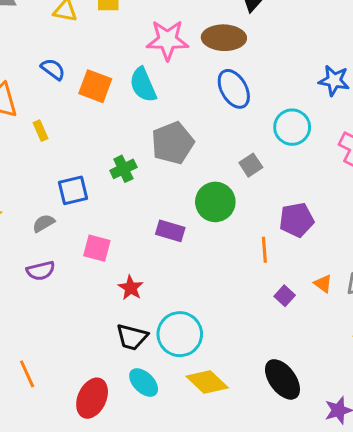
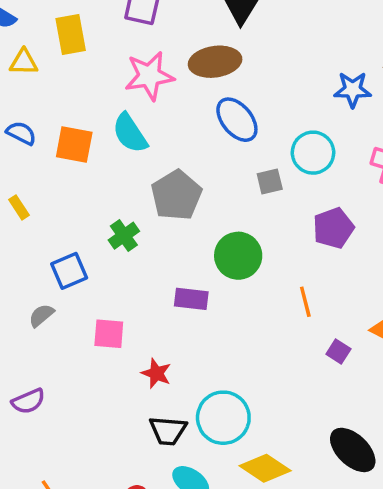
gray square: (251, 165) -> (270, 182), moved, turned 30
purple pentagon: (297, 220) -> (333, 228), moved
purple semicircle: (41, 271) -> (28, 401), moved

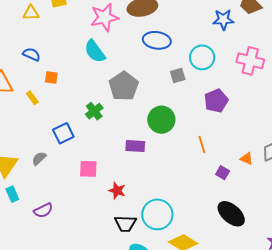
blue ellipse: (237, 120) -> (157, 40), turned -40
orange square: (74, 145) -> (51, 77), moved, size x0.6
gray semicircle: (41, 315) -> (39, 158), moved
black ellipse: (353, 450) -> (231, 214), moved

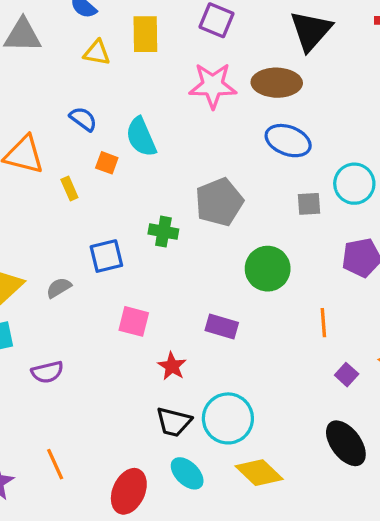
cyan semicircle: (95, 51) -> (141, 137), moved
green cross: (94, 111) -> (163, 232), turned 36
purple rectangle: (135, 146) -> (222, 327), moved

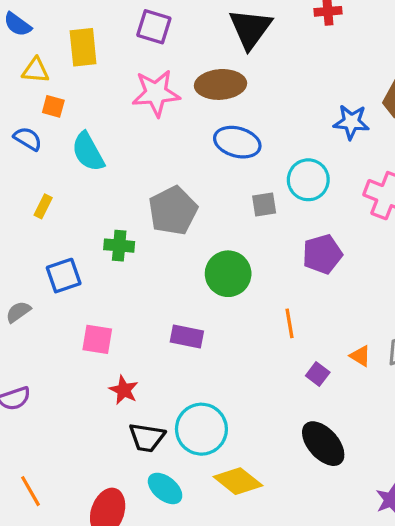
orange square: (107, 163) -> (53, 106), moved
yellow rectangle: (69, 188) -> (43, 206), moved, turned 55
red star: (172, 366) -> (124, 390), moved

